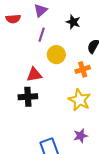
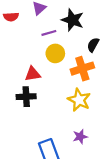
black star: (73, 22) -> (73, 20), size x1.5
purple line: (42, 35) -> (49, 33), moved, turned 56
orange cross: (83, 69) -> (82, 69), size x1.5

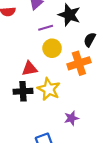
yellow star: (79, 100) -> (49, 89), moved
purple star: (80, 137) -> (71, 118), moved

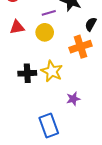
yellow circle: (52, 48) -> (45, 32), moved
red triangle: (29, 69) -> (17, 27), moved

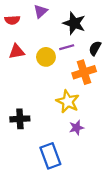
purple line: (49, 13) -> (67, 47), moved
yellow star: (52, 71) -> (68, 102), moved
black cross: (27, 73) -> (20, 119), moved

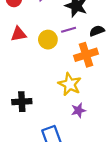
black semicircle: (95, 48) -> (97, 31), turned 40

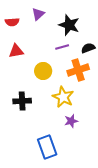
yellow circle: (48, 40) -> (43, 71), moved
black cross: (22, 102) -> (22, 101), moved

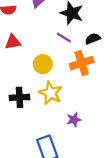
purple line: (62, 47) -> (64, 38), turned 48
yellow star: (63, 97) -> (51, 93), moved

